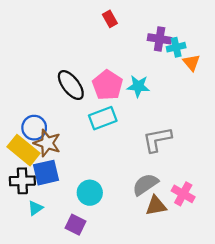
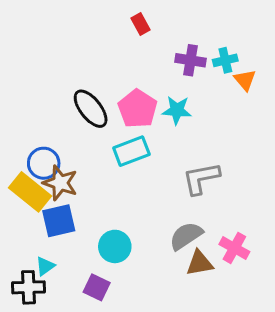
purple cross: (160, 39) -> (190, 60), moved
black cross: (22, 181) -> (29, 287), moved

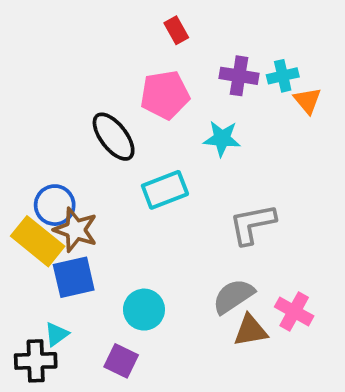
pink pentagon: (138, 109) -> (165, 95), moved, turned 30

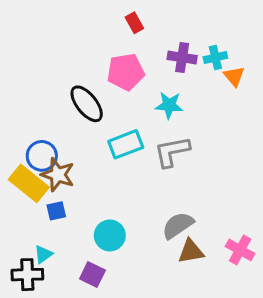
gray L-shape: (252, 224) -> (172, 152), moved
blue square: (74, 277) -> (56, 211), size x0.6
pink cross: (294, 311) -> (240, 250), moved

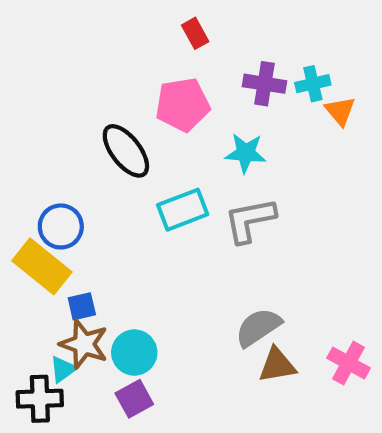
brown star: (58, 175) -> (84, 344), moved
cyan circle: (110, 235) -> (134, 353), moved
purple square: (92, 275) -> (134, 399), turned 35

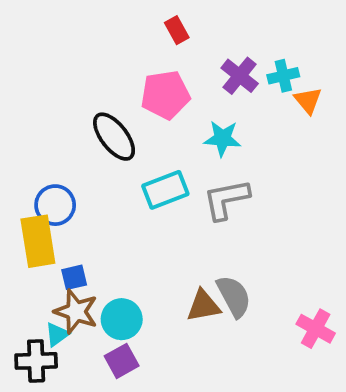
purple cross: (265, 84) -> (240, 76), turned 30
yellow rectangle: (42, 266) -> (38, 241), turned 42
gray semicircle: (258, 327) -> (234, 296), turned 96
brown triangle: (277, 365) -> (203, 306), moved

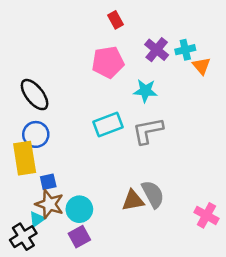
black ellipse: (114, 137) -> (35, 95), moved
black cross: (36, 361) -> (23, 237), turned -30

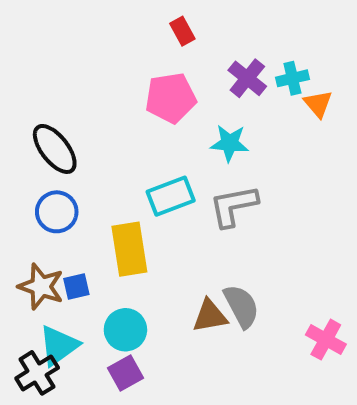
yellow rectangle: (25, 158) -> (129, 249), moved
brown star: (49, 204) -> (41, 287), moved
cyan triangle: (37, 219) -> (59, 345), size x1.6

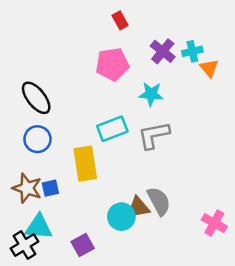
cyan circle: (125, 330) -> (121, 217), moved
cyan triangle: (59, 345) -> (39, 227), turned 40

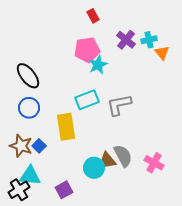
cyan star: (151, 94) -> (98, 65), moved, turned -30
blue square: (50, 188) -> (39, 146), turned -32
pink cross: (214, 223) -> (154, 163), moved

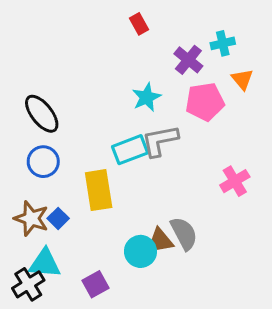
cyan cross: (149, 40) -> (223, 43), moved
pink pentagon: (87, 50) -> (205, 102), moved
gray L-shape: (119, 105) -> (160, 141), moved
pink cross: (154, 163) -> (235, 181), moved, turned 30

